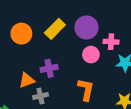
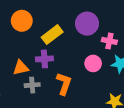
yellow rectangle: (55, 29) -> (52, 35), moved
pink circle: (91, 55) -> (93, 63), moved
orange L-shape: (86, 90) -> (64, 84), moved

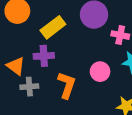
pink circle: (93, 63) -> (100, 72), moved
orange triangle: (21, 68) -> (16, 66), turned 49

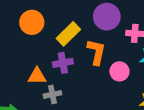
orange triangle: (16, 66) -> (37, 76), turned -30
orange L-shape: (67, 85) -> (96, 52), moved

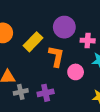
purple cross: (63, 63) -> (46, 93), moved

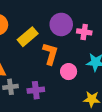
pink cross: (88, 41) -> (84, 32), moved

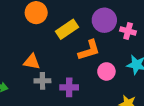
orange L-shape: (50, 54) -> (89, 50), turned 50

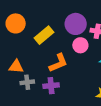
orange L-shape: (89, 50) -> (58, 63), moved
pink circle: (106, 71) -> (80, 45), moved

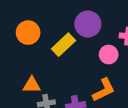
purple circle: (76, 24) -> (88, 24), moved
orange L-shape: (58, 63) -> (104, 90), moved

